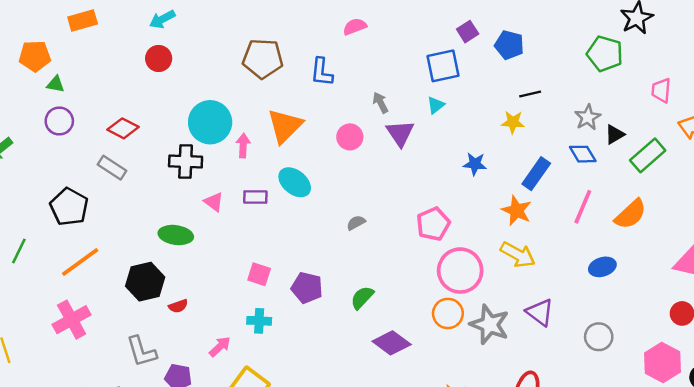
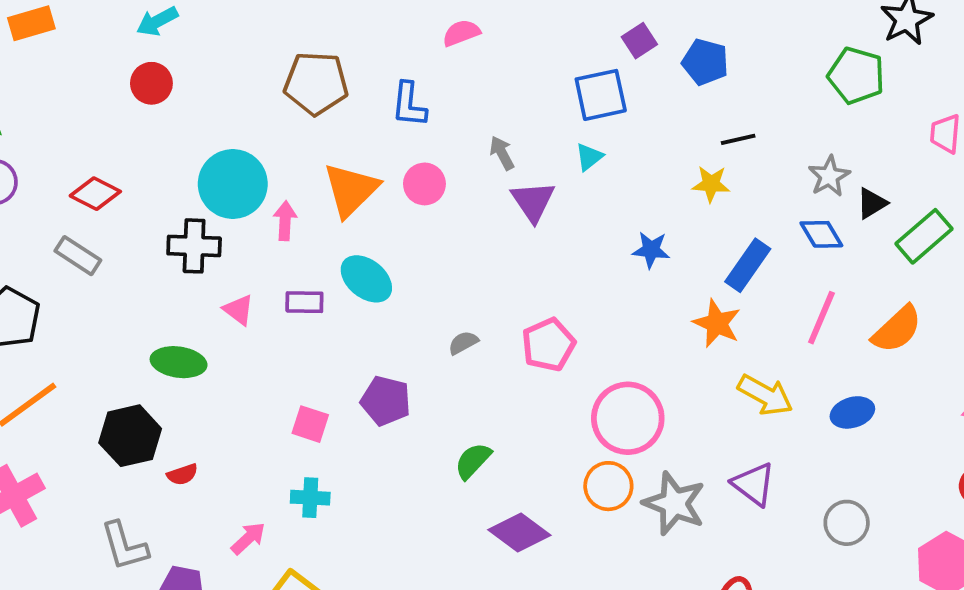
pink circle: (350, 137) -> (424, 184), moved
pink pentagon: (433, 224) -> (548, 345), moved
yellow arrow: (518, 255) -> (765, 395), moved
purple pentagon: (307, 288) -> (386, 401), moved

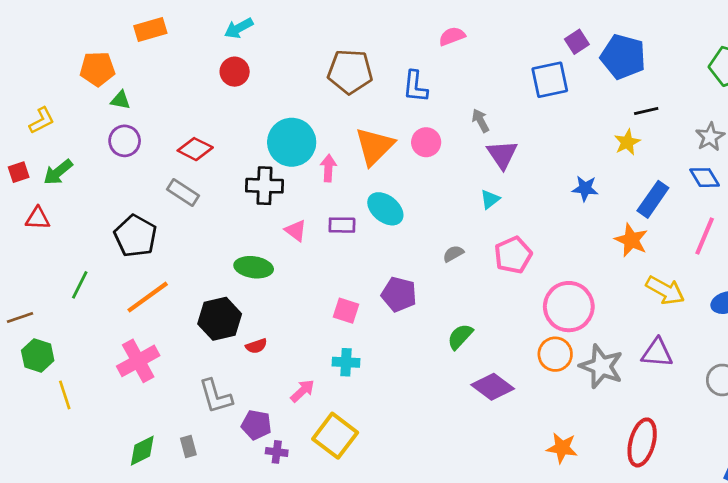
blue pentagon: (705, 62) -> (623, 57), size x1.4
cyan triangle: (589, 157) -> (490, 199), moved
yellow star: (711, 184) -> (627, 142), turned -30
purple triangle: (754, 484) -> (657, 353), turned -32

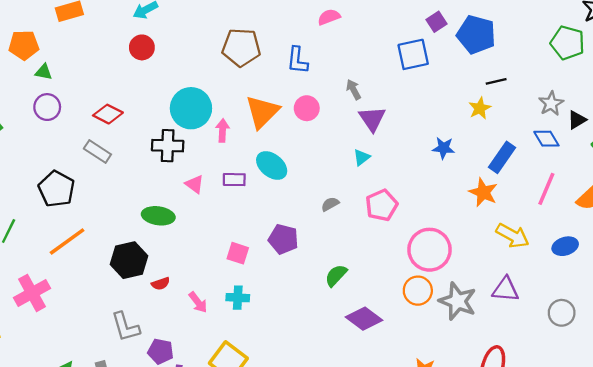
pink cross: (138, 361) -> (32, 293), moved
pink arrow: (303, 391) -> (198, 302), moved, turned 95

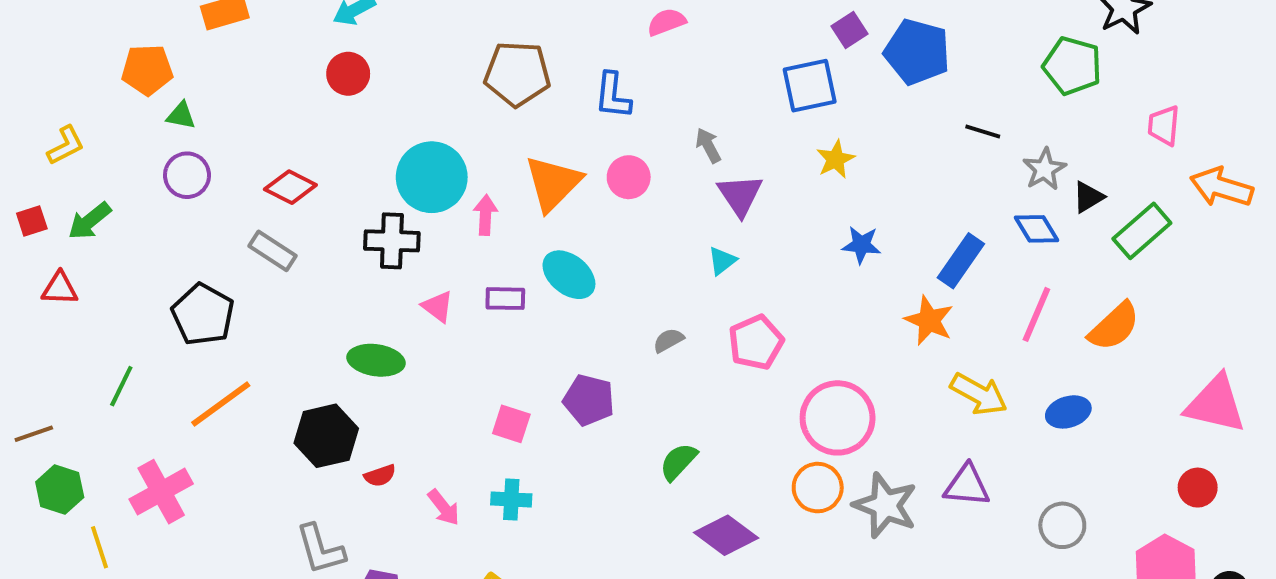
black line: (496, 81) -> (983, 131), moved, turned 30
yellow star: (480, 108) -> (836, 159), moved

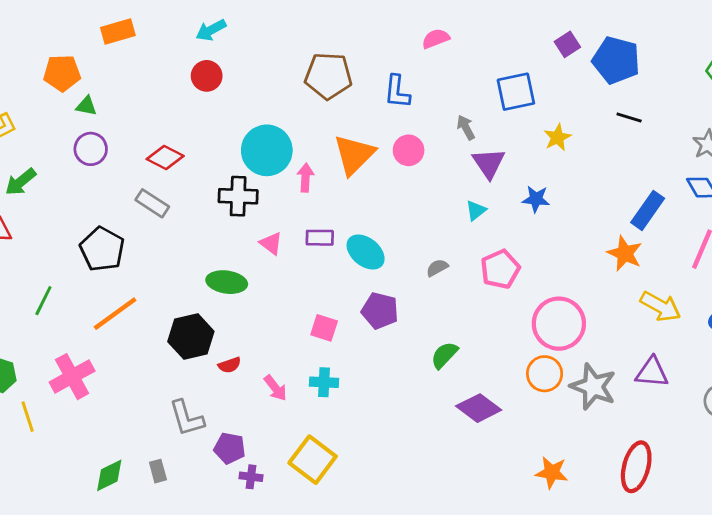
blue square: (810, 86) -> (516, 92), moved
black line: (983, 131) -> (629, 117), moved
blue star: (861, 245) -> (536, 199), moved
cyan ellipse: (569, 275) -> (366, 252), moved

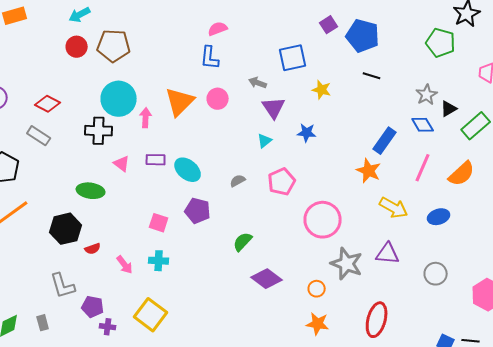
pink semicircle: (436, 39) -> (218, 29), moved
brown pentagon: (328, 76) -> (114, 46), moved
gray arrow: (466, 127) -> (258, 83), turned -42
yellow star: (557, 137) -> (322, 90), turned -30
orange circle: (545, 374) -> (317, 289), moved, size x0.7

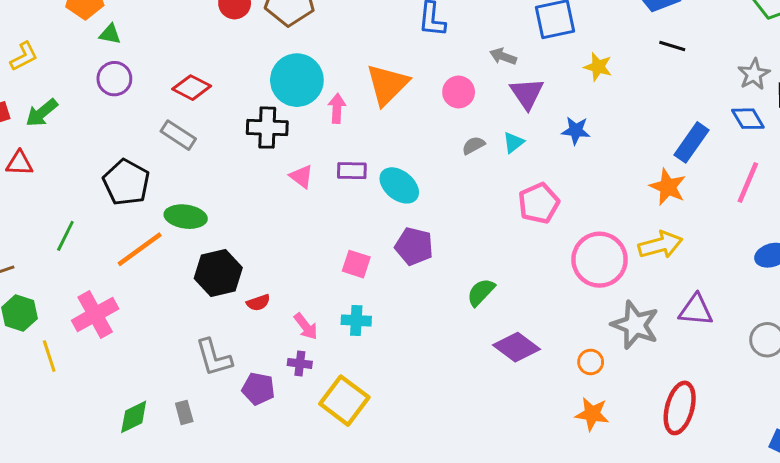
pink circle: (218, 99) -> (459, 92), moved
gray semicircle: (238, 181) -> (473, 145), moved
green ellipse: (91, 191) -> (186, 217), moved
yellow arrow: (394, 208) -> (660, 245), moved, turned -44
purple cross: (108, 327) -> (300, 363), moved

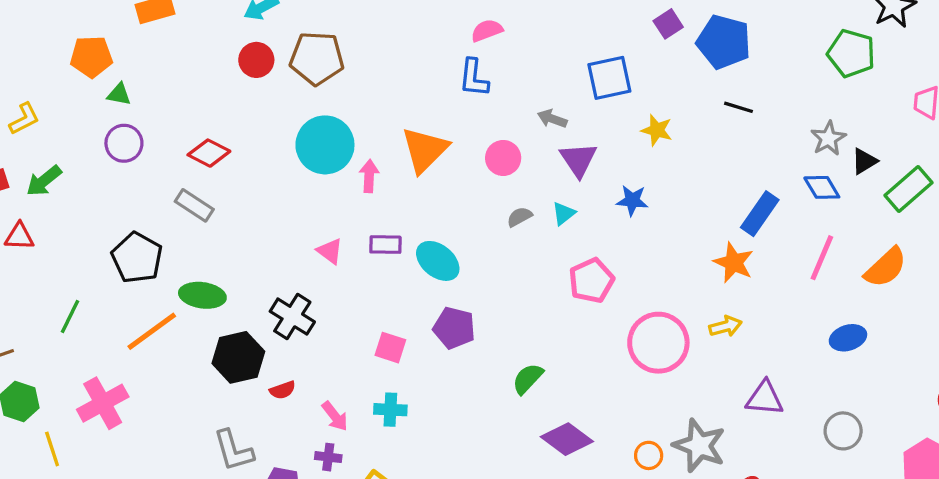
black cross: (267, 128) -> (292, 317), moved, turned 30
yellow arrow: (660, 245) -> (725, 326), size x0.7
gray star: (635, 325) -> (699, 446), moved

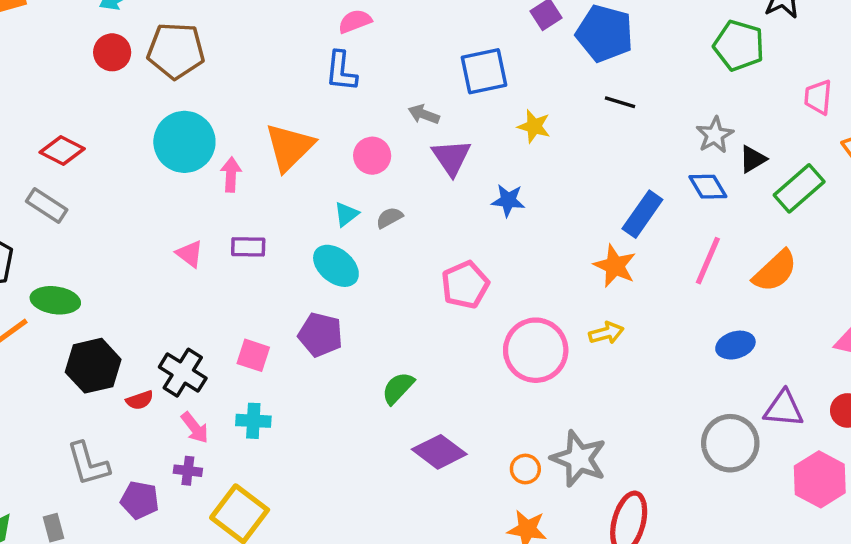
cyan triangle: (564, 214) -> (346, 214), moved
cyan ellipse: (438, 261) -> (336, 266), moved
black cross: (292, 317) -> (183, 373), moved
purple triangle: (765, 398) -> (784, 409), moved
gray circle: (843, 431) -> (730, 443), size x1.4

